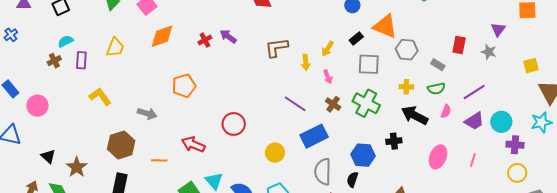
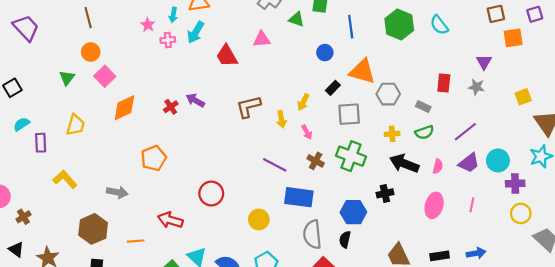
brown cross: (54, 61) -> (23, 217), moved
pink semicircle: (446, 111) -> (438, 166), moved
blue rectangle: (314, 136) -> (299, 197), turned 40

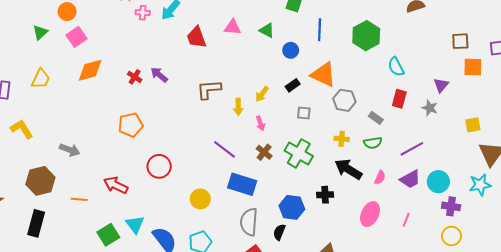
green triangle: (296, 19) -> (267, 30), moved
cyan semicircle: (439, 25) -> (396, 67), moved
red cross: (171, 107) -> (135, 77), turned -32
gray square: (349, 114) -> (304, 113), size x0.6
orange pentagon: (154, 158) -> (131, 125), moved

